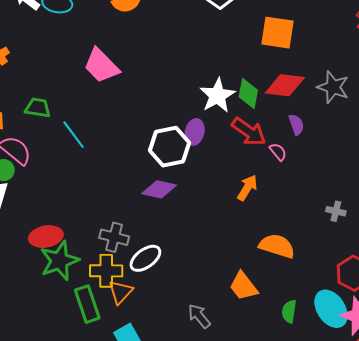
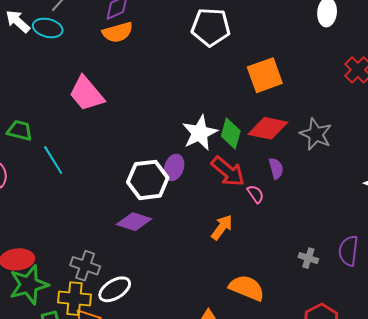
orange square: (278, 33) -> (265, 75), turned -33

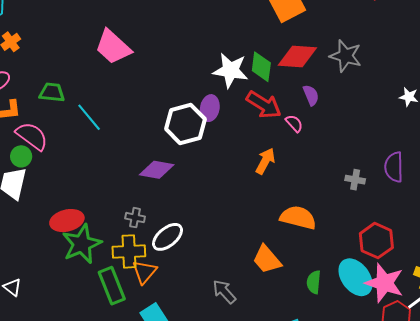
white star: (200, 133) -> (231, 70), turned -30
purple diamond: (134, 222) -> (157, 170), moved
gray cross: (85, 266) -> (135, 218), size x0.7

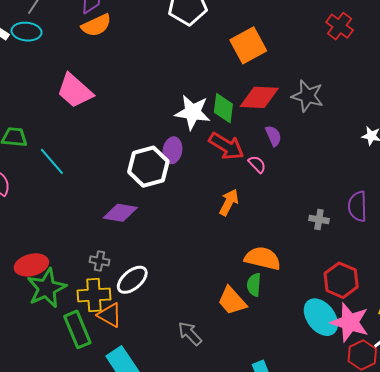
orange triangle: (144, 272) -> (110, 315), turned -40
green semicircle: (314, 282) -> (254, 285), moved

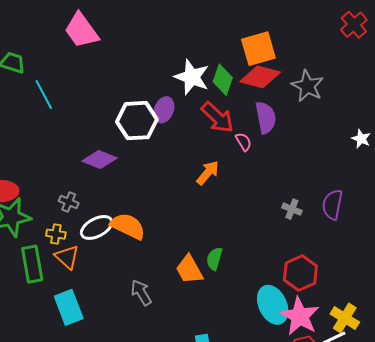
orange square: (248, 45) -> (258, 49), moved
purple semicircle: (273, 136) -> (266, 118), size x1.5
orange semicircle: (263, 258) -> (128, 226), moved
yellow cross: (94, 295) -> (56, 234), size x0.6

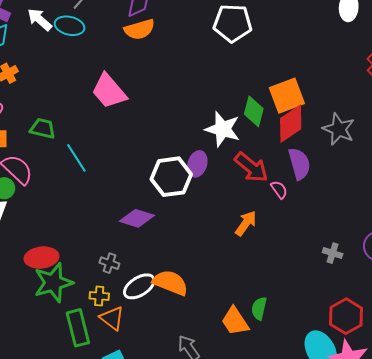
red diamond: (260, 77) -> (291, 124), turned -45
green diamond: (223, 80) -> (254, 111), moved

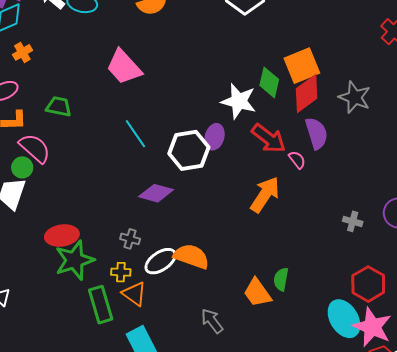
cyan line: (76, 158) -> (135, 134), moved
orange arrow: (246, 223) -> (265, 195), size x1.4

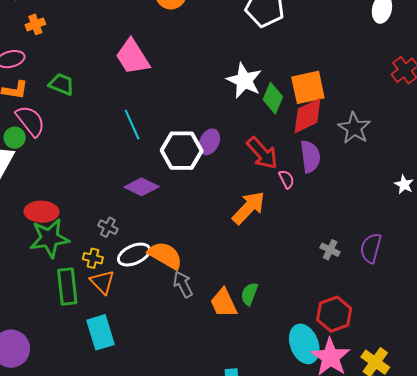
white star: (239, 101) -> (244, 80), moved
gray arrow: (212, 321) -> (183, 284), moved

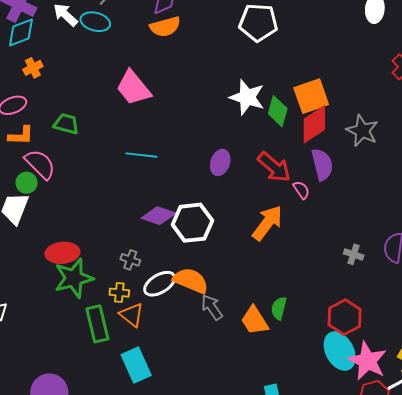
cyan line: (132, 125) -> (141, 155), turned -52
white hexagon: (182, 151) -> (192, 223), moved
red hexagon: (334, 314) -> (345, 317), moved

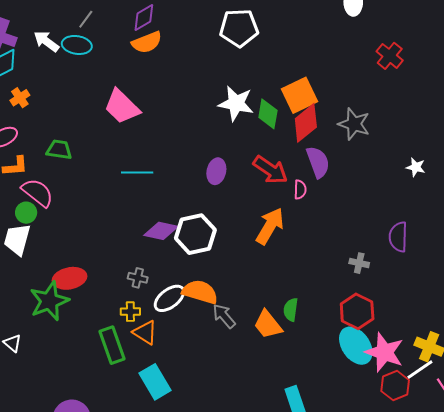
pink semicircle: (301, 190) -> (300, 190), turned 42
gray cross: (354, 254) -> (359, 263), moved
green star: (74, 278) -> (49, 301), moved

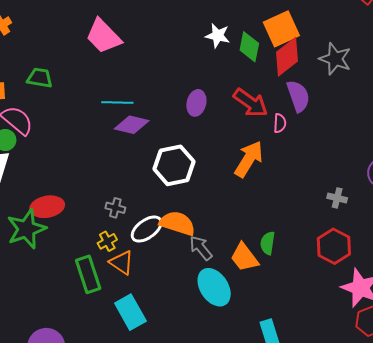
white star: (236, 103) -> (218, 36), size x0.7
purple diamond: (161, 231) -> (132, 125), moved
yellow cross: (130, 312) -> (107, 241), turned -30
cyan ellipse: (356, 346) -> (214, 287), moved

